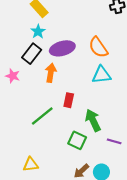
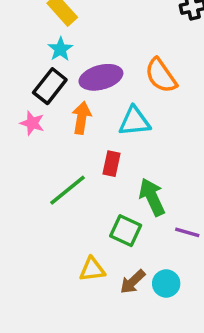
cyan triangle: (101, 75) -> (134, 121), moved
pink star: (13, 76) -> (32, 123), moved
yellow triangle: (31, 165) -> (92, 269), moved

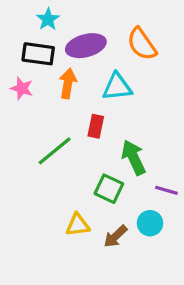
black rectangle: (50, 86) -> (38, 54), turned 60
cyan circle: (166, 284) -> (150, 223), moved

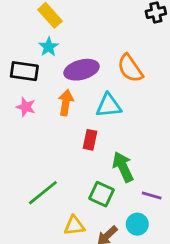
black rectangle: (38, 54) -> (24, 71), moved
green line: (55, 151) -> (43, 193), moved

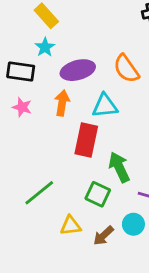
red rectangle: (90, 140) -> (86, 140), size x1.6

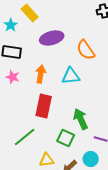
cyan star: (45, 47) -> (11, 25), moved
purple ellipse: (78, 70) -> (52, 38), moved
red rectangle: (86, 140) -> (44, 106), moved

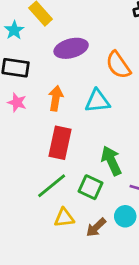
green line: (25, 137) -> (52, 186), moved

